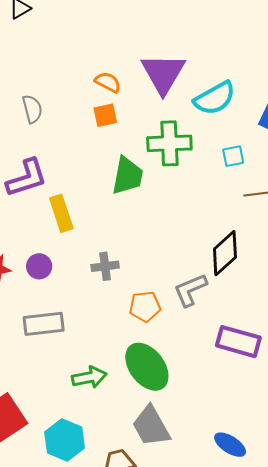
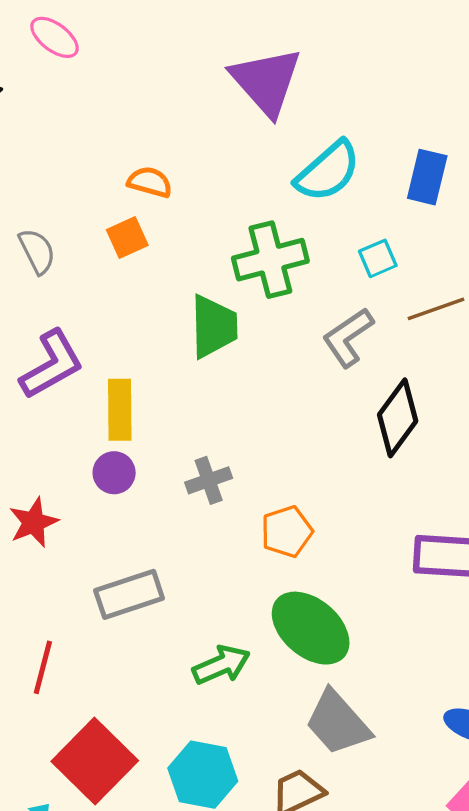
purple triangle: (163, 73) -> (266, 81), moved
orange square: (105, 115) -> (127, 238), moved
yellow rectangle: (61, 213) -> (120, 410), turned 30
purple circle: (39, 266) -> (114, 473), moved
gray L-shape: (190, 290) -> (348, 337), moved

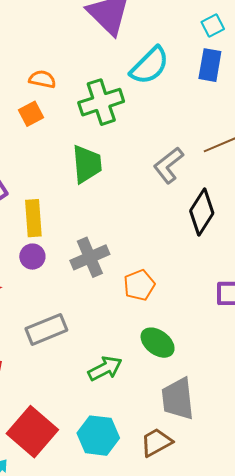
cyan square: (378, 258) -> (213, 26), moved
green cross: (270, 260) -> (101, 102), moved
gray cross: (209, 480) -> (90, 257), size x1.4
green ellipse: (311, 628) -> (158, 343), size x0.7
gray trapezoid: (338, 723) -> (178, 399), turned 39

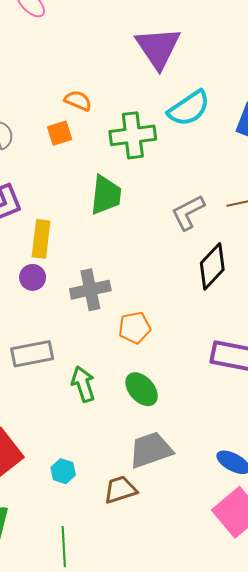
green arrow: (105, 368) -> (83, 384), moved, turned -92
gray trapezoid: (178, 399) -> (151, 450), turned 66
cyan hexagon: (98, 436) -> (63, 471), size x0.6

